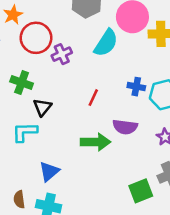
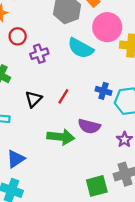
red circle: (36, 38) -> (18, 36), size x0.6
cyan semicircle: (106, 43) -> (81, 48), turned 80
black triangle: (42, 107) -> (33, 99), moved

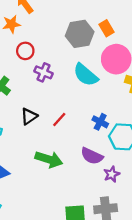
purple cross: (39, 54) -> (43, 72), turned 30
purple semicircle: (89, 126) -> (92, 156), moved

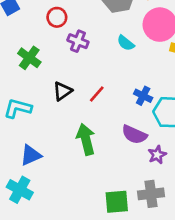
cyan semicircle: (86, 75) -> (126, 43), size x0.6
green arrow: (49, 159) -> (86, 139), turned -120

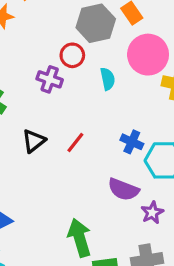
red circle: (57, 17) -> (72, 55), moved
cyan semicircle: (126, 43) -> (108, 79), turned -138
green arrow: (86, 139) -> (80, 238), moved

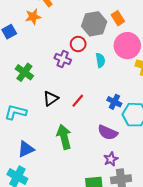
purple star: (152, 213) -> (111, 159), moved
green arrow: (80, 238) -> (64, 137), moved

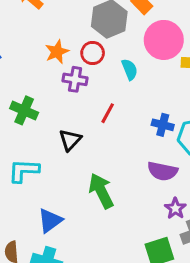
orange star: (33, 17) -> (57, 52), moved
red line: (78, 101) -> (108, 113), moved

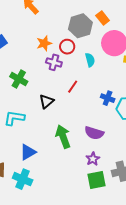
purple semicircle: (162, 171) -> (94, 133), moved
purple star: (175, 208) -> (93, 159), moved

